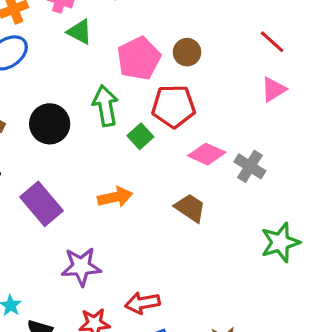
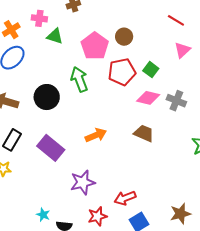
green square: (140, 136) -> (151, 70), moved

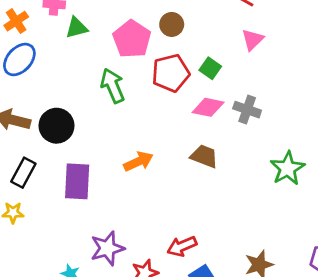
green triangle: (55, 36) -> (77, 28), turned -30
black circle: (47, 97) -> (56, 126), moved
purple rectangle: (51, 148) -> (77, 181), turned 56
purple star: (83, 182) -> (107, 248), moved

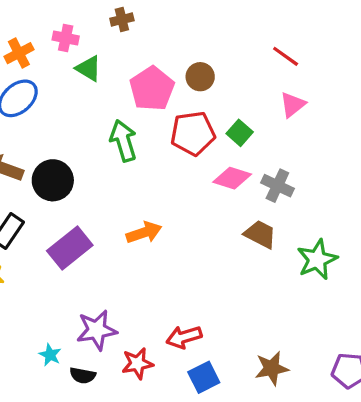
green triangle: (77, 28) -> (89, 68), turned 40
brown trapezoid: (204, 156) -> (260, 234), moved
purple rectangle: (77, 181) -> (70, 248), turned 42

